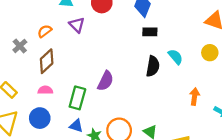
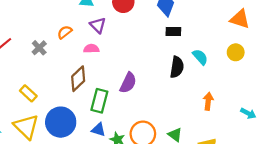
brown diamond: (47, 61) -> (78, 79), moved
pink semicircle: (45, 90) -> (91, 49), moved
orange arrow: (194, 97) -> (208, 101), moved
blue circle: (40, 118) -> (61, 122), size x1.4

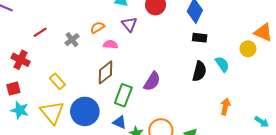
pink semicircle: (91, 49) -> (110, 45), moved
yellow circle: (236, 52) -> (248, 49), moved

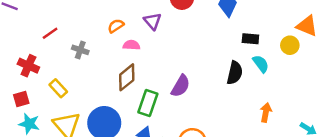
black rectangle: (200, 38) -> (250, 39), moved
gray cross: (72, 40) -> (80, 50), moved, turned -32
yellow rectangle: (57, 81) -> (58, 88), moved

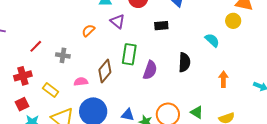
black rectangle: (250, 39) -> (161, 26), moved
pink semicircle: (131, 45) -> (81, 82), moved
red cross: (28, 66) -> (23, 76), turned -30
black semicircle: (235, 73) -> (184, 62), moved
green rectangle: (148, 103) -> (129, 54), moved

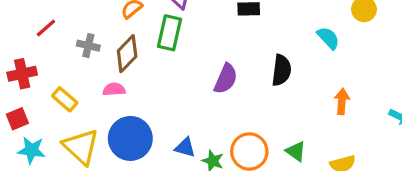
green rectangle: (129, 54) -> (169, 33), moved
brown diamond: (105, 71) -> (127, 54), moved

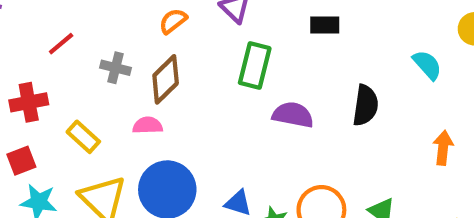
green rectangle: (169, 33) -> (255, 66), moved
purple semicircle: (226, 79) -> (293, 115), turned -104

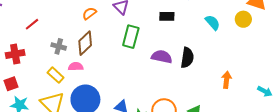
cyan semicircle: (427, 65) -> (213, 23), moved
gray cross: (115, 68) -> (59, 46), moved
purple semicircle: (293, 115) -> (162, 57), moved
yellow rectangle: (83, 137) -> (56, 75), moved

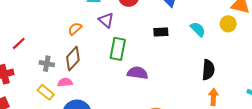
black rectangle: (167, 16) -> (161, 32), moved
purple semicircle: (162, 57) -> (137, 73), moved
black semicircle: (187, 58) -> (208, 70), moved
orange arrow: (227, 80) -> (213, 97), moved

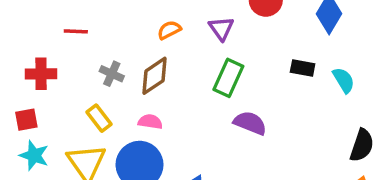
cyan semicircle: (198, 29) -> (344, 80), moved
red line: (19, 43) -> (76, 31), turned 32
pink semicircle: (65, 82) -> (150, 122), moved

